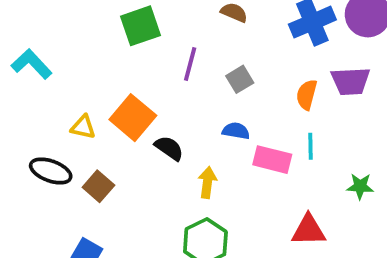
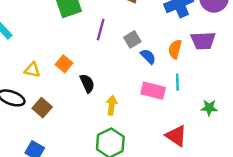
orange square: (133, 118) -> (64, 64), size x0.6
blue semicircle: (236, 131) -> (148, 56), moved, turned 35
black semicircle: (169, 148) -> (87, 83), turned 30
red triangle: (309, 230) -> (176, 136), turned 35

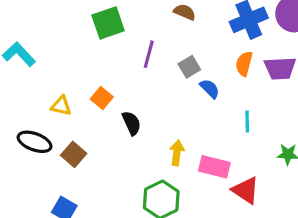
orange semicircle: (175, 49) -> (244, 64), moved
pink rectangle: (153, 91) -> (214, 167), moved
yellow arrow: (112, 105) -> (177, 153), moved

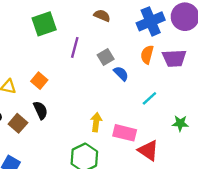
cyan line: (247, 121) -> (149, 98), turned 49
black semicircle: (131, 123) -> (40, 110), moved

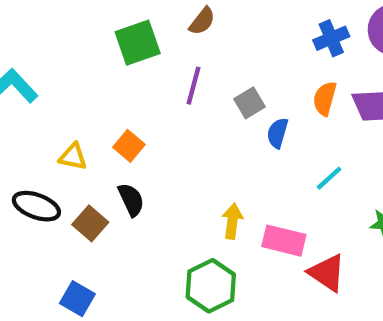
brown semicircle: (102, 16) -> (202, 21), moved, turned 105
blue cross: (151, 21) -> (331, 38), size x0.7
blue semicircle: (121, 74) -> (277, 133), turned -119

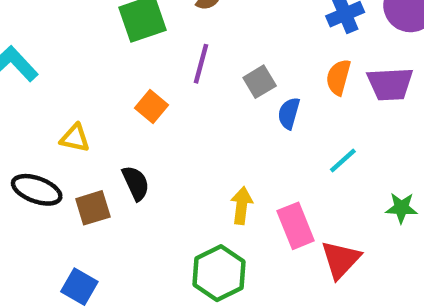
orange square: (129, 146) -> (151, 106), moved
brown square: (90, 223) -> (93, 208), turned 32
pink rectangle: (284, 241) -> (296, 226), turned 54
red triangle: (327, 273) -> (341, 260), turned 39

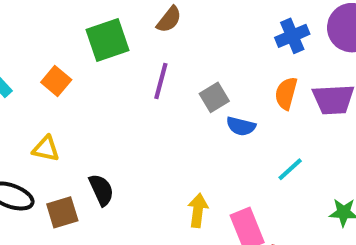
orange square: (151, 106) -> (56, 81), moved
blue semicircle: (289, 113) -> (241, 126), turned -92

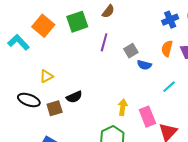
orange square: (56, 81) -> (43, 26), moved, size x1.5
yellow triangle: (46, 149) -> (46, 76), turned -40
black semicircle: (101, 190) -> (74, 97), turned 91

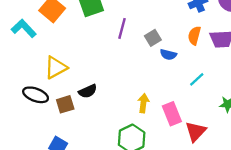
yellow triangle: (46, 76) -> (56, 68), size x1.5

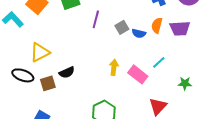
blue semicircle: (168, 54) -> (139, 33), moved
yellow arrow: (143, 103) -> (114, 67), moved
pink rectangle: (172, 114) -> (138, 74), moved, turned -30

